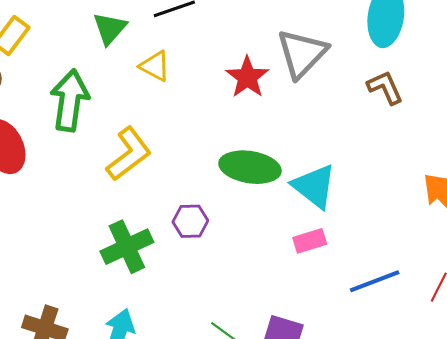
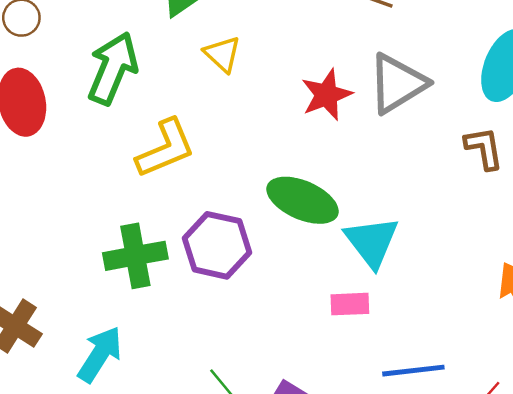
purple hexagon: (190, 221) -> (217, 245), size x1.6

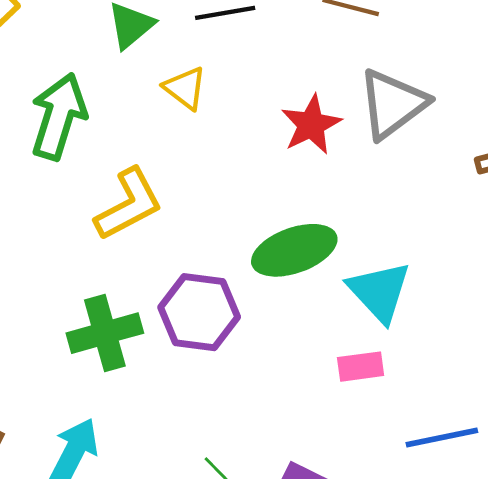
green ellipse: (303, 200) -> (294, 250), turned -38

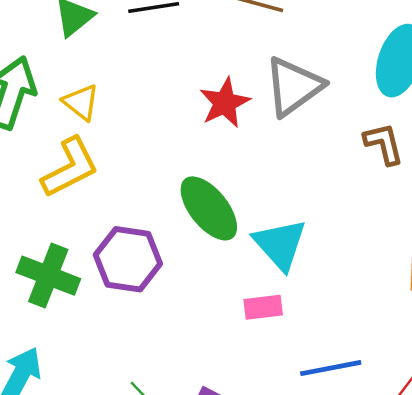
yellow triangle: (185, 88) -> (81, 102), moved
green ellipse: (294, 250) -> (209, 208), turned 70
green cross: (105, 333) -> (48, 276), turned 36

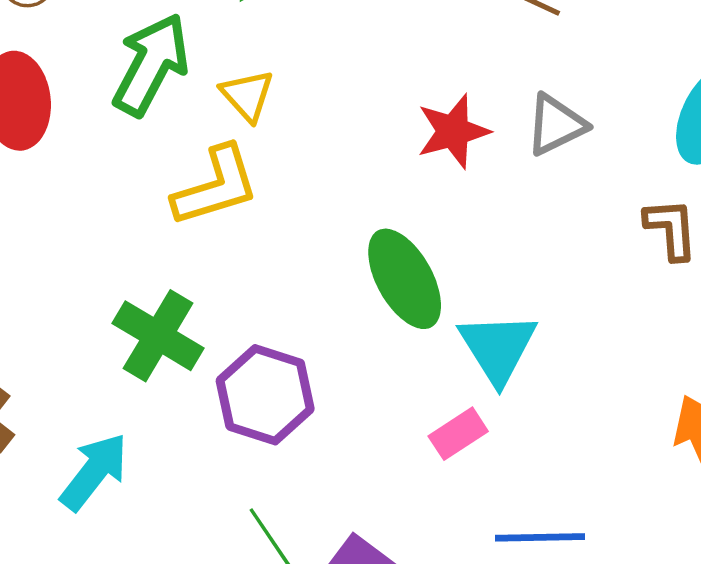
gray triangle: (294, 86) -> (556, 125), size x0.7
purple hexagon: (128, 259) -> (265, 395), moved
pink rectangle: (263, 307) -> (458, 434), turned -36

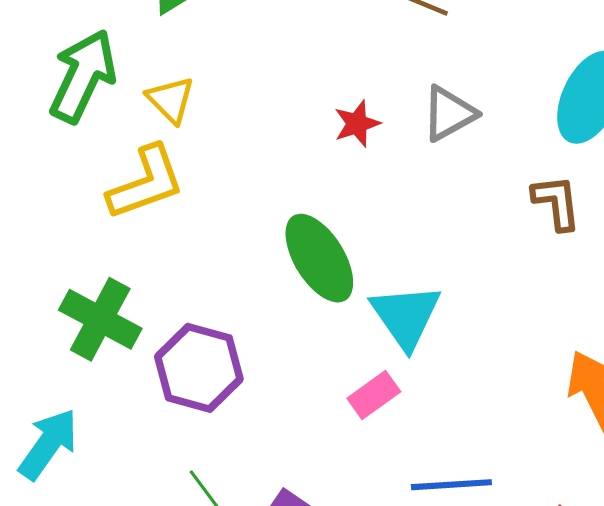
red star: (453, 131) -> (357, 124), size x0.7

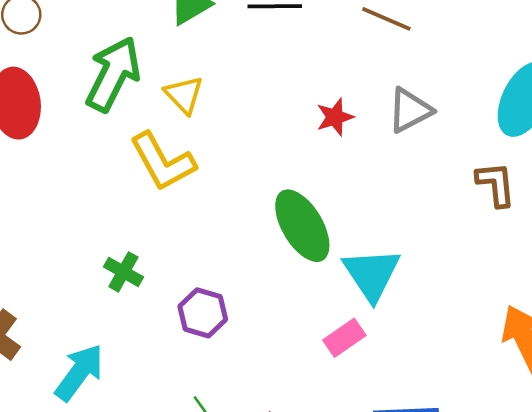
yellow L-shape: (146, 183) -> (163, 162), turned 80
green cross: (100, 319) -> (123, 272), size x0.6
purple hexagon: (199, 368) -> (203, 313), size x0.7

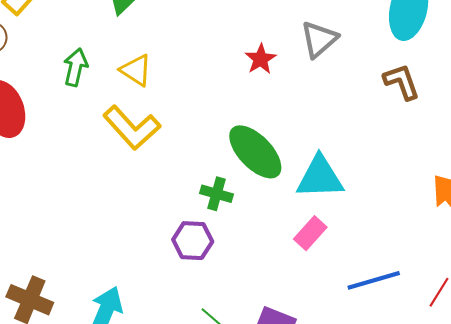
green arrow: (113, 74) -> (75, 67), size x0.6
green cross: (123, 272) -> (217, 194), moved
cyan triangle: (372, 274) -> (320, 177), turned -45

